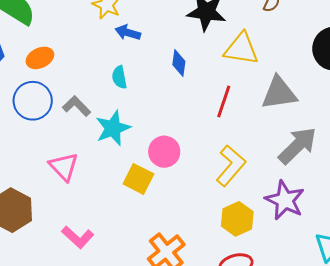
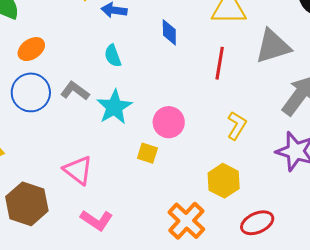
yellow L-shape: (231, 166) -> (237, 126), size x0.7
pink triangle: (64, 167) -> (78, 170), moved
yellow square: (138, 179) -> (147, 153), size x0.7
yellow hexagon: (237, 219) -> (224, 181), moved

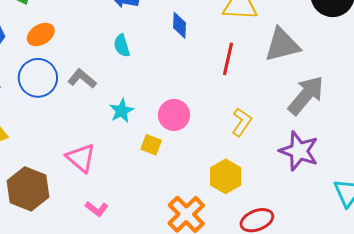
cyan star: (114, 107) -> (122, 111), moved, size x0.7
pink L-shape: (97, 220) -> (97, 209), size x0.7

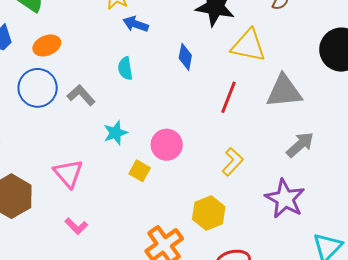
gray arrow: (306, 95) -> (300, 145), size x0.7

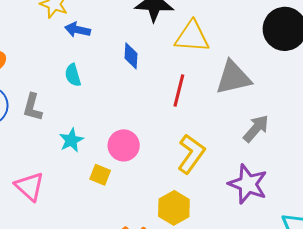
gray L-shape: (81, 95) -> (32, 107), turned -116
yellow L-shape: (233, 162) -> (191, 154), size x1.4

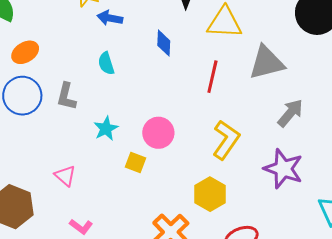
pink triangle: (30, 186) -> (65, 176), size x0.7

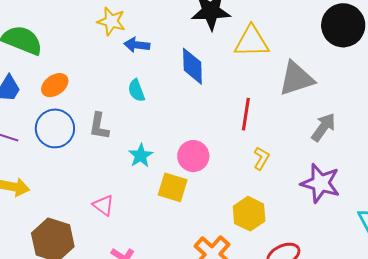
blue diamond: (164, 43) -> (192, 66), size x1.4
red line: (212, 77) -> (246, 114), moved
yellow L-shape: (226, 140) -> (261, 158), size x0.6
yellow square: (135, 163) -> (173, 187), size x1.4

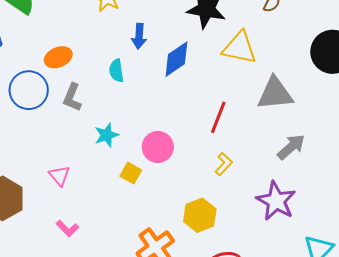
blue arrow: (137, 45) -> (139, 36), moved, turned -105
blue diamond: (192, 66) -> (176, 59), turned 45
orange ellipse: (55, 85) -> (58, 57), moved
yellow square: (173, 187) -> (131, 173), size x0.7

